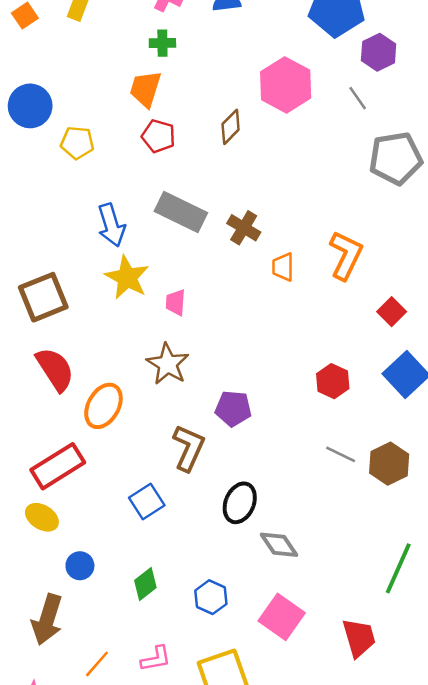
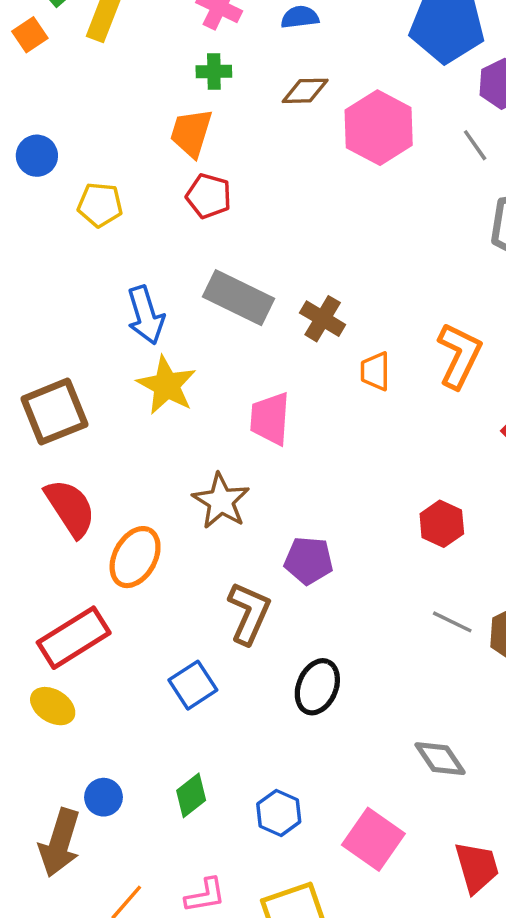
blue circle: (30, 106) -> (37, 156), size x0.7
brown diamond: (231, 127) -> (305, 91), moved, turned 44
pink trapezoid: (176, 302) -> (270, 419), moved, size x1.5
gray diamond: (279, 545) -> (440, 759), moved
blue circle: (80, 566) -> (104, 797), moved

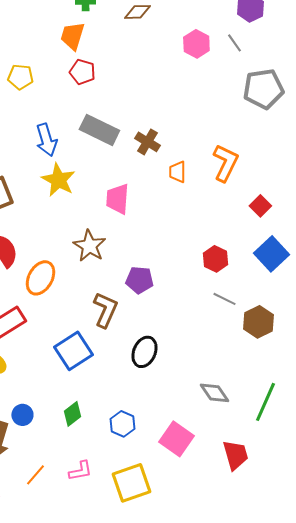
pink hexagon: (379, 128) -> (196, 44), moved, size x0.7
gray line: (452, 622) -> (224, 299), moved
blue square: (193, 685) -> (73, 351), size x1.4

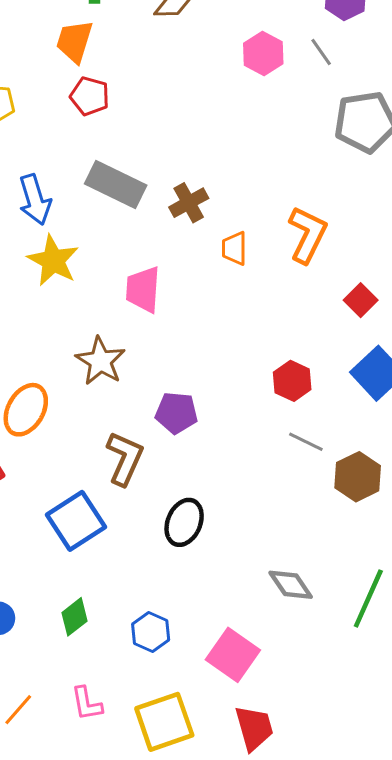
brown cross: (147, 142) -> (189, 203), turned 30
red trapezoid: (235, 455) -> (254, 728), moved
pink L-shape: (80, 471) -> (87, 704), turned 90

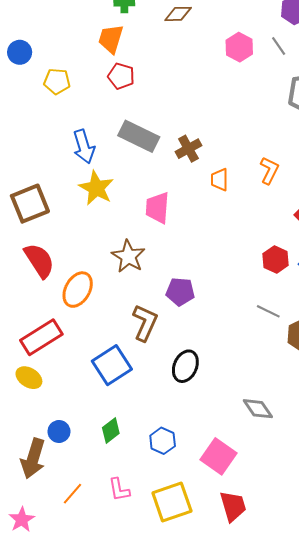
orange L-shape: (307, 235) -> (269, 170), size x0.7
red hexagon: (292, 381) -> (276, 260), moved

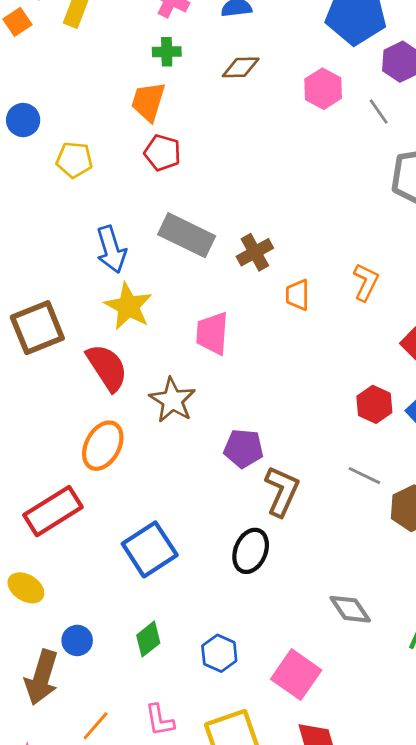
pink hexagon: (239, 47) -> (323, 89), moved
red semicircle: (39, 261) -> (107, 367), moved
brown L-shape: (145, 323) -> (282, 491), moved
yellow ellipse: (29, 378) -> (26, 588), moved

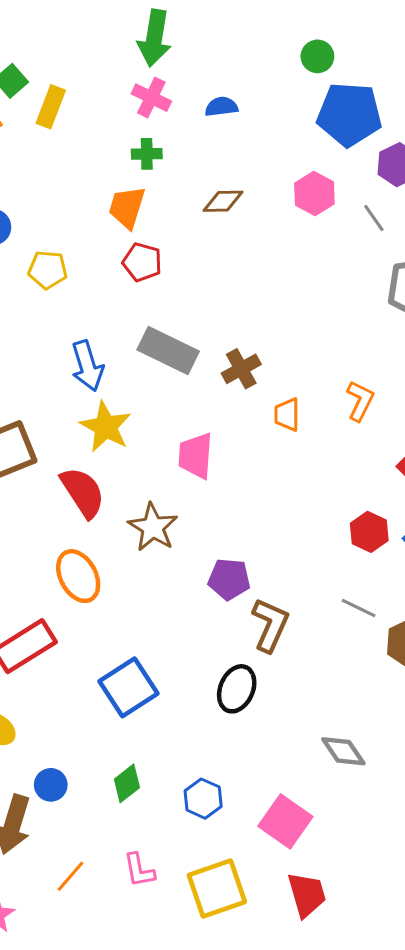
brown diamond: (241, 67) -> (223, 201), moved
orange ellipse: (103, 446) -> (78, 576), turned -57

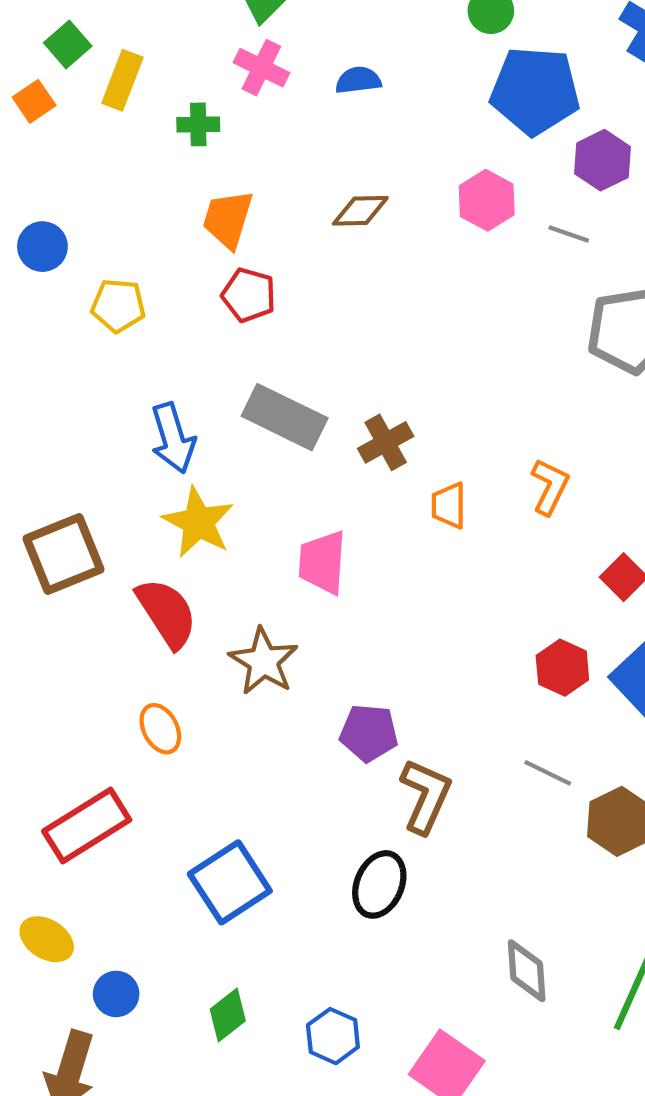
green cross: (147, 154) -> (198, 124), moved
gray line: (374, 218) -> (569, 234), turned -36
orange ellipse: (78, 576) -> (160, 729), size x0.7
gray diamond: (343, 751) -> (527, 971), turned 30
blue circle: (51, 785) -> (116, 994), moved

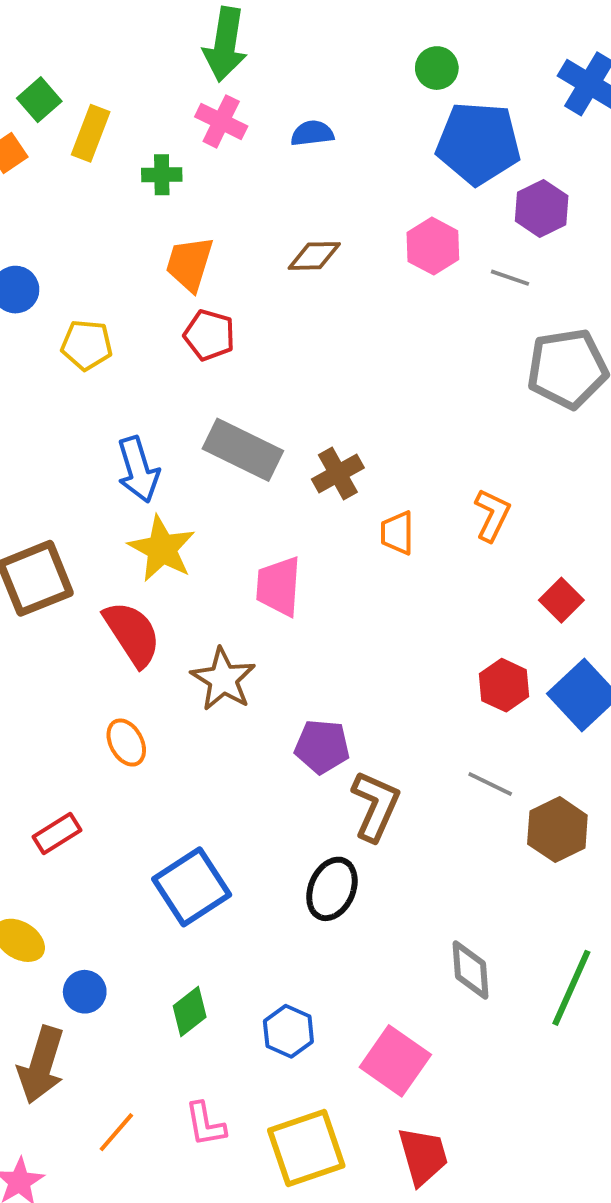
red rectangle: (87, 826) -> (57, 833), size x0.6

